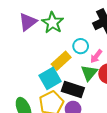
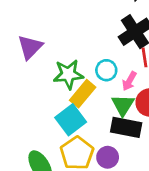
green star: (53, 23) -> (68, 74), moved, turned -30
black rectangle: (73, 89) -> (126, 127), moved

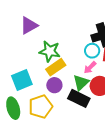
cyan circle: (106, 70) -> (92, 51), moved
cyan square: (71, 120) -> (22, 80), moved
purple circle: (108, 157) -> (54, 85), moved

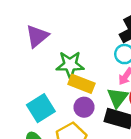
yellow rectangle: (56, 67) -> (81, 84), turned 66

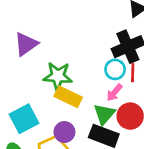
purple circle: (84, 107) -> (64, 132), moved

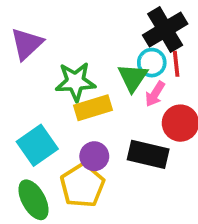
yellow rectangle: (68, 97) -> (93, 108), turned -35
green triangle: (104, 114) -> (133, 78), moved

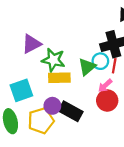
purple triangle: (27, 44) -> (31, 44), moved
pink arrow: (155, 94) -> (105, 86), moved
black rectangle: (148, 154) -> (71, 111), moved

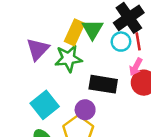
green triangle: (87, 67) -> (92, 29), moved
yellow rectangle: (59, 78) -> (75, 32), moved, turned -45
black rectangle: (71, 111) -> (103, 84), moved

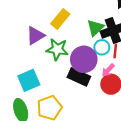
green triangle: (92, 29) -> (95, 28), moved
yellow rectangle: (75, 32) -> (60, 19), moved
purple circle: (85, 110) -> (84, 59), moved, size x1.6

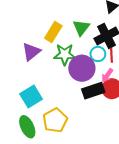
green triangle: (95, 28) -> (81, 28), moved
green star: (57, 49) -> (65, 54), moved
black rectangle: (79, 77) -> (93, 91), moved, turned -35

